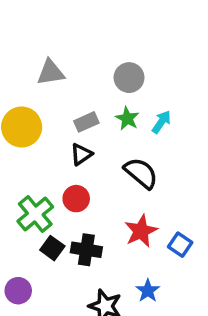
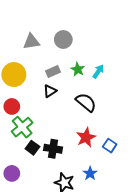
gray circle: (129, 78) -> (63, 40), moved
red circle: (76, 199) -> (12, 106), moved

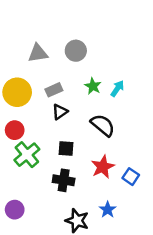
gray rectangle: (53, 71) -> (54, 90), moved
black square: (32, 148) -> (66, 148), moved, turned -32

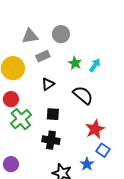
gray rectangle: (54, 90) -> (43, 56), moved
red star: (103, 167) -> (95, 129), moved
blue square: (131, 177) -> (103, 150), moved

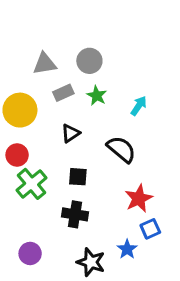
green star: (75, 63) -> (97, 96), moved
blue square: (103, 150) -> (150, 229), turned 32
purple circle: (11, 164) -> (30, 253), moved

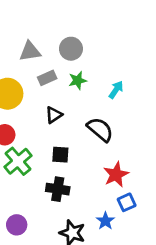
green star: (97, 96) -> (78, 80), turned 30

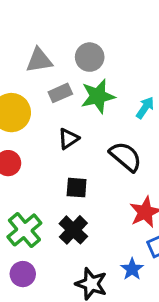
green star: (78, 80) -> (98, 96), size x1.5
green cross: (18, 161) -> (24, 230), moved
black cross: (58, 189) -> (73, 230), turned 35

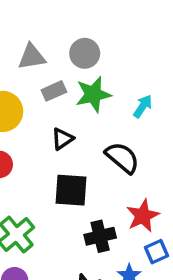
black square: (77, 188) -> (71, 190), size x1.5
black cross: (73, 230) -> (100, 236), moved, turned 32

